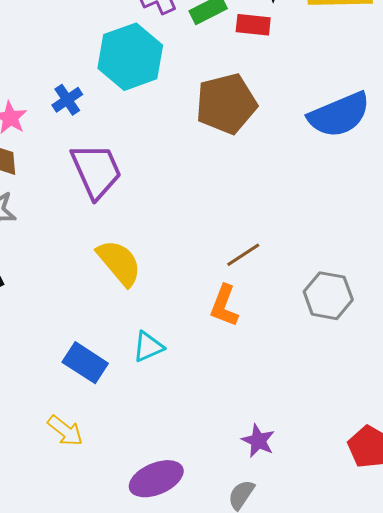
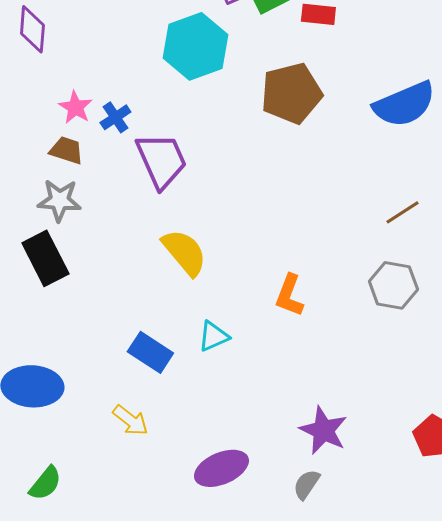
blue cross: (67, 100) -> (115, 117), moved
brown line: (243, 255) -> (402, 212), moved
purple star: (258, 441) -> (323, 430), size x1.4

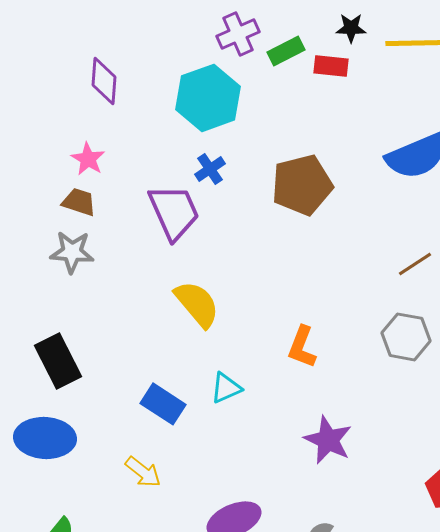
purple diamond: (32, 29) -> (104, 81), moved
brown pentagon: (291, 93) -> (302, 185), moved
blue cross: (115, 117) -> (210, 169), moved
black rectangle: (45, 258) -> (58, 361), moved
purple star: (323, 430) -> (328, 440), moved

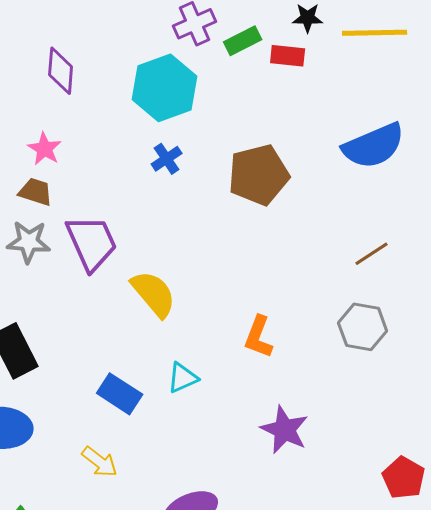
purple trapezoid: (174, 212) -> (92, 243), moved

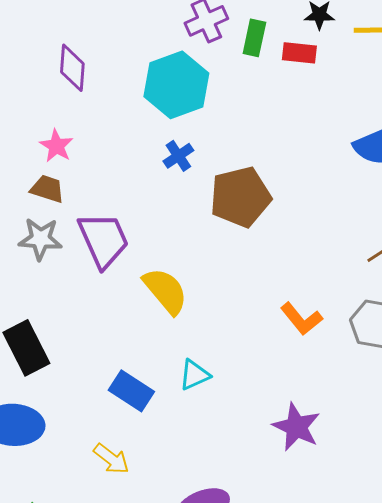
green rectangle: (243, 41) -> (254, 38), turned -51
brown pentagon: (259, 175) -> (240, 197), moved
orange L-shape: (259, 337) -> (301, 319), moved, turned -60

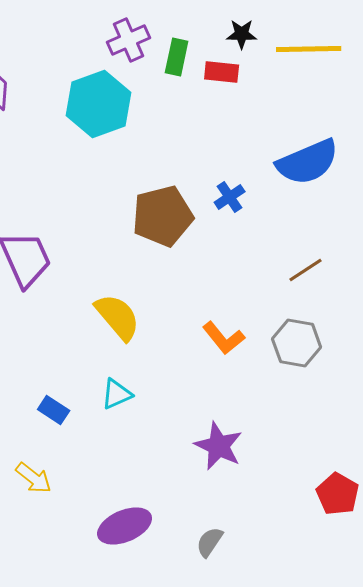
blue cross: (178, 156) -> (230, 197), moved
yellow semicircle: (165, 291) -> (118, 317), moved
blue rectangle: (131, 391) -> (54, 410), size x0.7

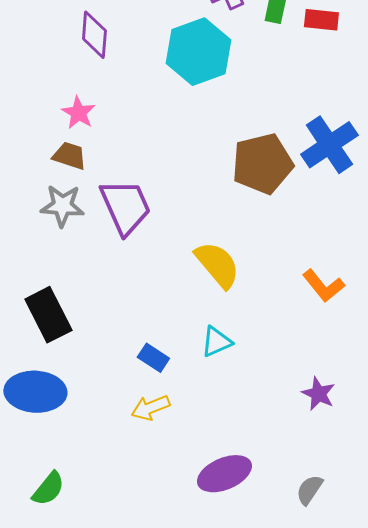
blue cross: (230, 197) -> (329, 145), size x1.8
purple star: (219, 446) -> (318, 394), size x0.7
yellow arrow: (34, 478) -> (150, 408), moved, turned 120

